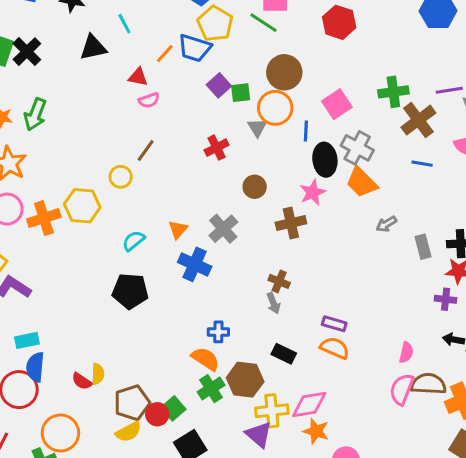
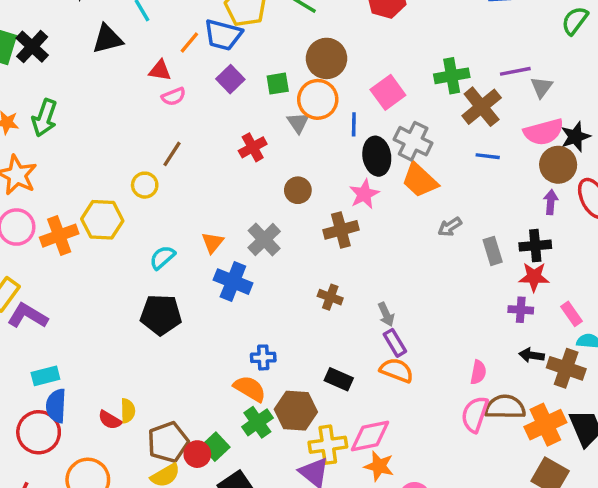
purple square: (219, 85) -> (230, 79), moved
gray arrow: (273, 303) -> (386, 314), moved
purple rectangle: (334, 324) -> (395, 343), turned 45

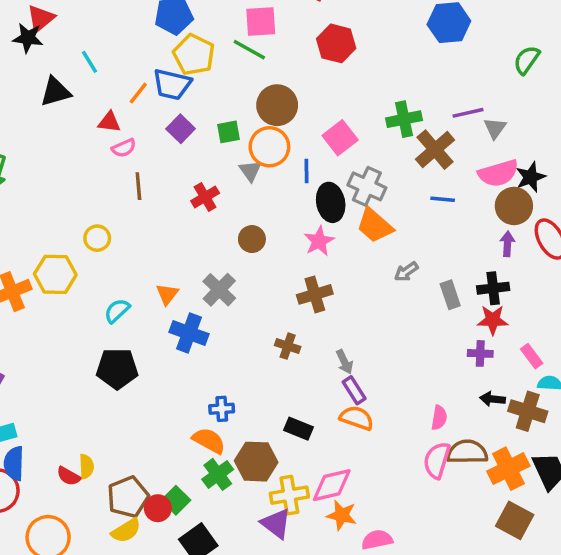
brown line: (172, 154) -> (138, 186), moved, turned -36
brown cross: (341, 230) -> (315, 294), moved

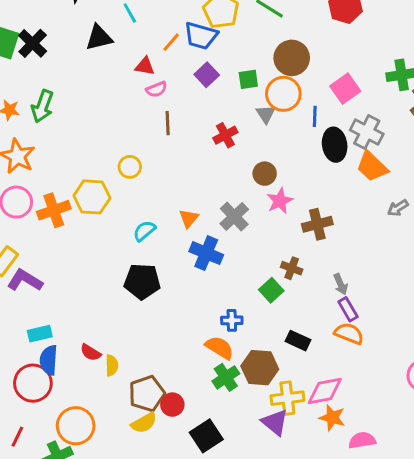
pink star: (319, 241) -> (280, 201), moved
red semicircle: (69, 476) -> (91, 352), moved
green square: (176, 500) -> (271, 290), moved

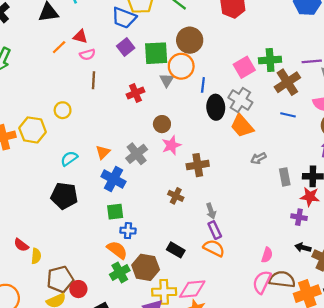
orange line: (171, 42) -> (59, 47), moved
green square: (248, 79) -> (156, 53), size x1.6
pink square: (345, 89) -> (244, 67), moved
green square: (271, 290) -> (115, 212), moved, turned 30

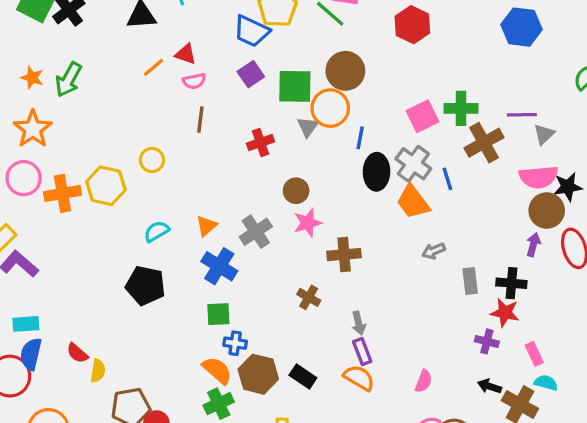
blue line: (288, 115) -> (447, 179), moved, turned 56
pink semicircle: (267, 255) -> (423, 381), moved
brown hexagon: (146, 267) -> (258, 374), moved

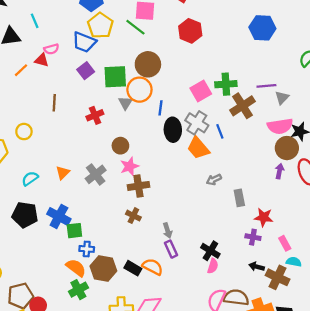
pink semicircle: (194, 81) -> (51, 49), moved
brown cross: (344, 255) -> (138, 186), moved
blue cross: (219, 266) -> (59, 216), moved
black cross: (511, 283) -> (210, 251), moved, turned 30
orange semicircle: (359, 378) -> (153, 267), moved

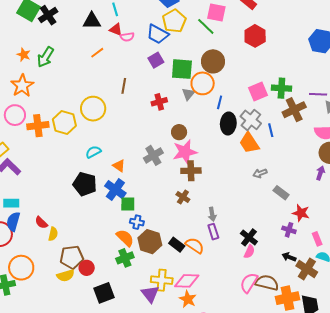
red triangle: (42, 60) -> (116, 30), moved
yellow circle: (24, 132) -> (93, 109), size x1.6
pink star: (129, 166) -> (185, 152), size x1.4
orange triangle: (63, 173) -> (119, 166), moved, turned -48
gray rectangle: (239, 198) -> (281, 193), turned -49

